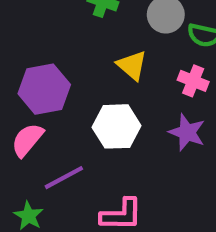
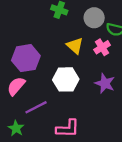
pink cross: (193, 81) -> (102, 47), moved, turned 35

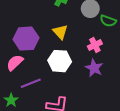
yellow triangle: (75, 46) -> (60, 32), moved
pink cross: (102, 47) -> (95, 45), moved

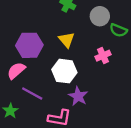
purple star: (94, 68) -> (78, 96), moved
purple line: (31, 83) -> (32, 94), turned 48

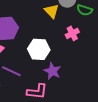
yellow triangle: (67, 40) -> (52, 11), moved

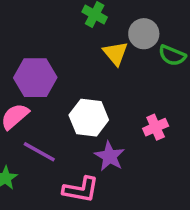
pink cross: (72, 33) -> (156, 127), moved

